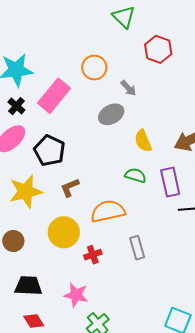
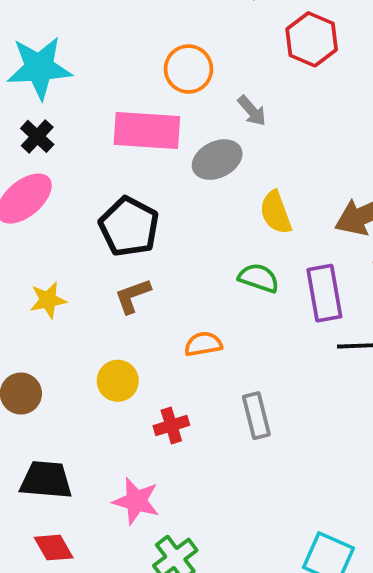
pink rectangle: (54, 96) -> (147, 131), moved, turned 52
black pentagon: (49, 151) -> (129, 227), moved
yellow star: (26, 192) -> (48, 300), size x0.6
orange semicircle: (108, 211) -> (203, 344), size x0.6
yellow circle: (64, 232) -> (118, 381), size x0.7

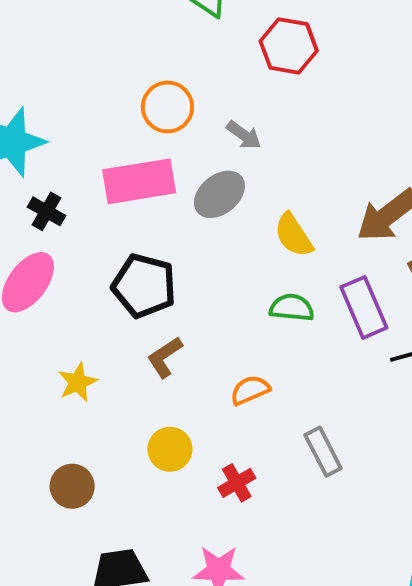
black cross: (37, 136) -> (46, 211), moved

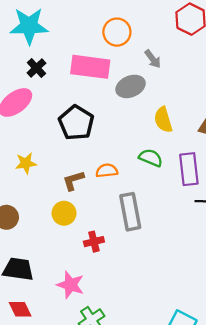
brown L-shape: (165, 357) -> (73, 180), moved
orange semicircle: (250, 390) -> (107, 171), moved
gray rectangle: (323, 452) -> (130, 212), moved, size x1.4

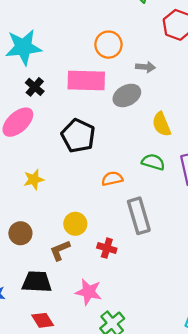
gray arrow: (153, 59) -> (146, 67), turned -42
brown L-shape: (73, 180) -> (60, 250), moved
red cross: (94, 242) -> (107, 248), turned 36

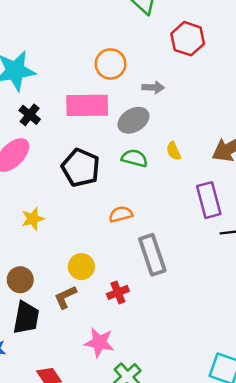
yellow semicircle: (161, 124) -> (174, 151), size x0.7
green semicircle: (153, 162) -> (134, 158), moved
red cross: (107, 248) -> (118, 292), turned -36
black trapezoid: (37, 282) -> (26, 318), moved, turned 100

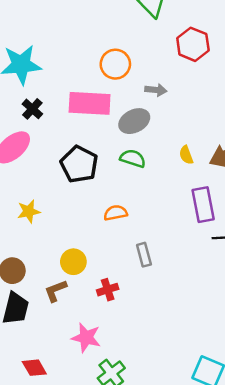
yellow semicircle: (174, 151) -> (186, 155), moved
gray rectangle: (152, 255) -> (144, 255), size x0.6

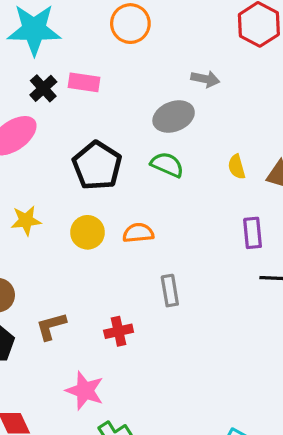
orange circle: (115, 64) -> (130, 24), moved
pink rectangle: (90, 103) -> (84, 82), moved, size x0.6
purple rectangle: (203, 205) -> (253, 233), size x0.7
yellow circle: (73, 262) -> (88, 232), moved

